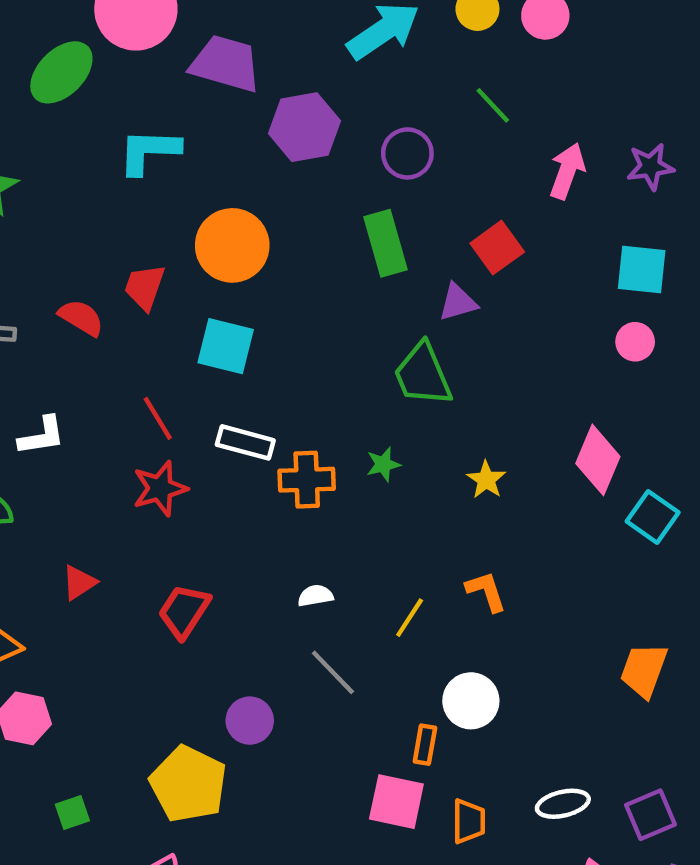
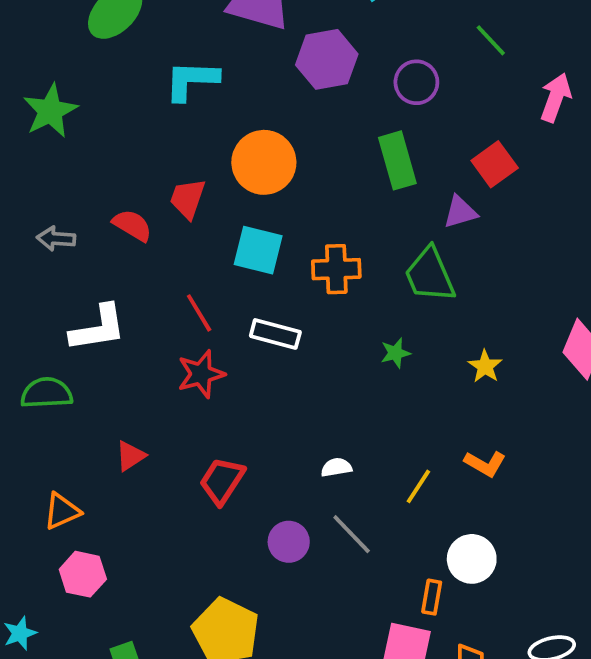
white L-shape: (42, 436) -> (98, 328), size x1.4
orange cross: (307, 480) -> (336, 269), moved
orange L-shape: (486, 591) -> (485, 464), turned 138
purple circle: (250, 721) -> (289, 542), moved

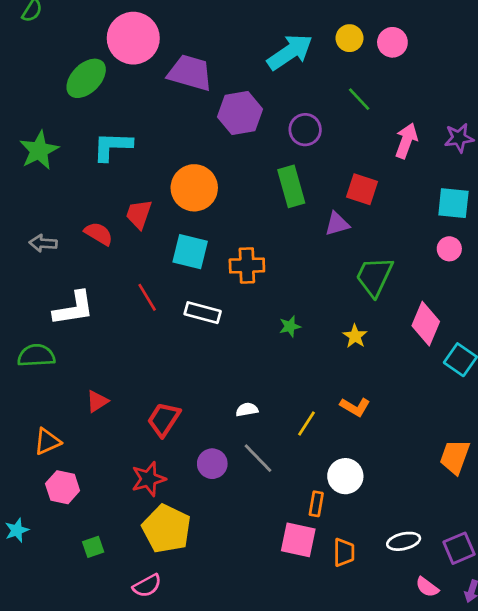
cyan L-shape: (191, 80) -> (112, 146), moved
red square: (495, 164) -> (362, 189), turned -36
green trapezoid: (430, 275) -> (374, 277), moved, turned 48
red star: (201, 374) -> (149, 479), moved

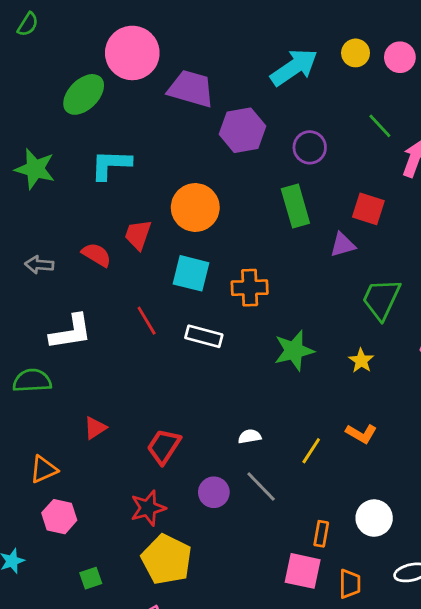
green line: (359, 99) -> (380, 126), moved
green star: (39, 150) -> (35, 169), turned -30
green star: (290, 326) -> (294, 351), size x1.8
white circle: (345, 476) -> (374, 518), moved

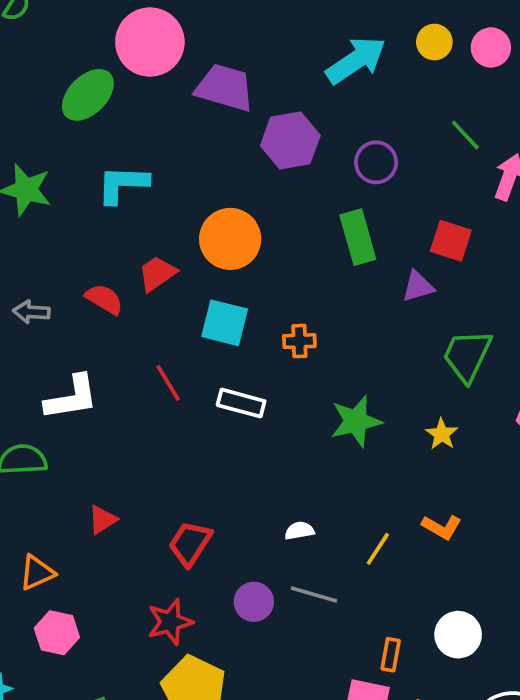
red trapezoid: (138, 235) -> (157, 274), turned 36
orange cross: (250, 288) -> (299, 341), size x0.7
gray line: (261, 487) -> (314, 594), turned -30

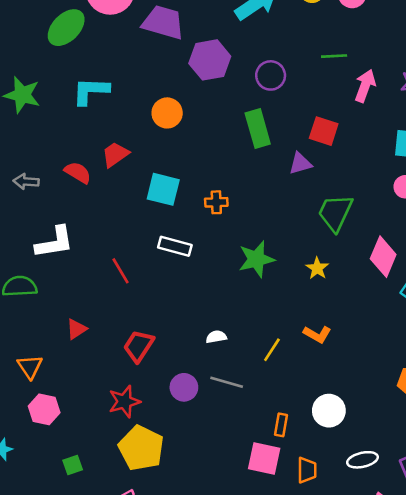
green line: (465, 135) -> (334, 56), turned -50
orange circle: (230, 239) -> (167, 113), moved, size x0.7
red line: (168, 383) -> (121, 271), moved
orange triangle: (37, 573) -> (30, 367), turned -40

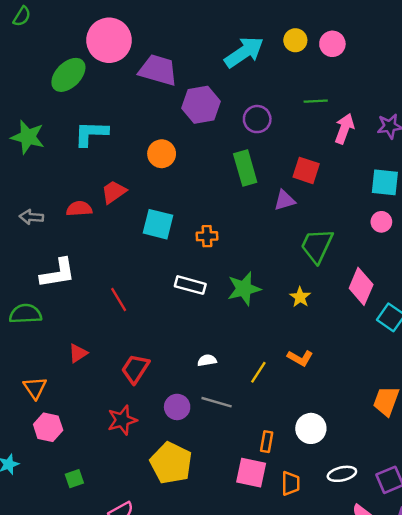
red semicircle: (78, 173) -> (79, 209), turned -35
white rectangle: (175, 246) -> (190, 285), moved
yellow pentagon: (141, 448) -> (171, 463), moved

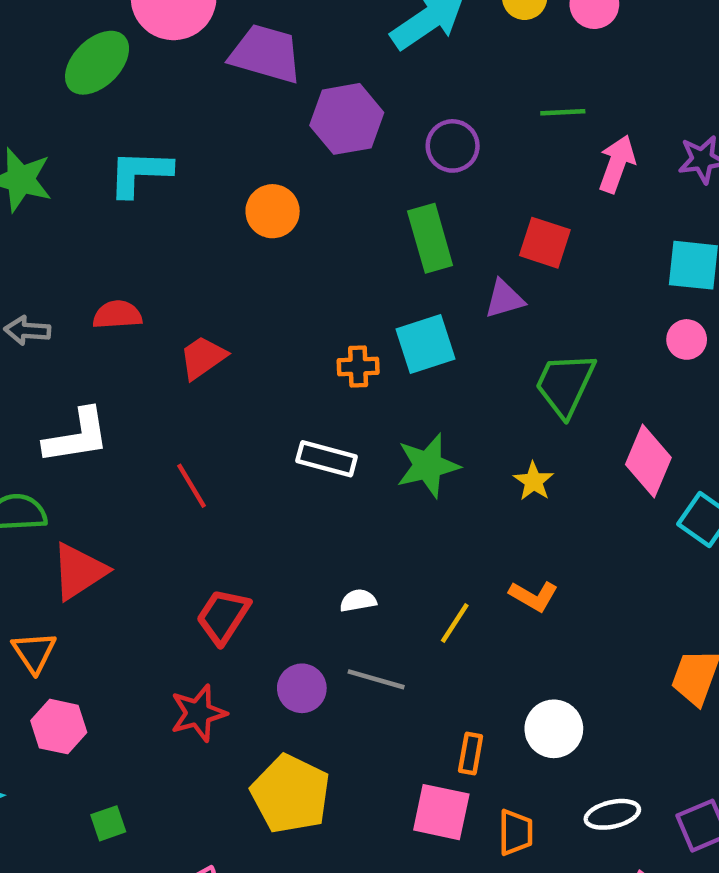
red trapezoid: (114, 192) -> (203, 357), moved
cyan square: (158, 224) -> (426, 344), moved, turned -32
red triangle: (78, 353) -> (79, 571), moved, size x1.6

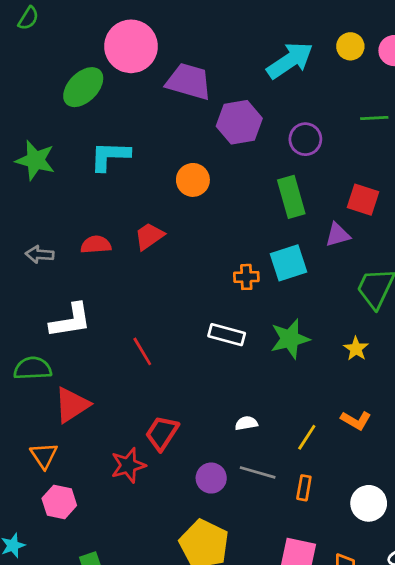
red trapezoid: (203, 357) -> (149, 236), moved
red star: (198, 713) -> (128, 465), moved
orange rectangle: (471, 754) -> (304, 488), moved

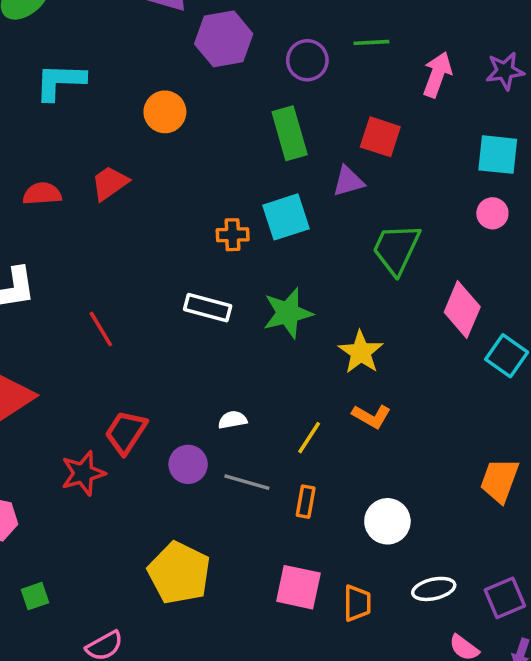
green line: (374, 118) -> (371, 42), moved
yellow star: (356, 349) -> (361, 352), moved, size x1.4
purple circle: (211, 478) -> (188, 464), moved

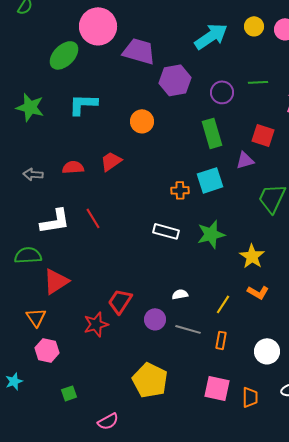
red line: (101, 329) -> (93, 218), moved

